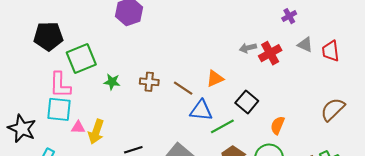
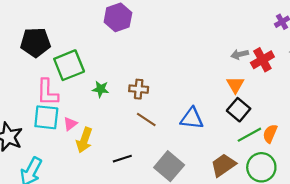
orange triangle: (215, 79) -> (235, 85), moved, turned -36
brown line: (183, 88) -> (146, 119), moved
green line: (222, 126) -> (249, 135), moved
pink triangle: (78, 127) -> (70, 124), moved, turned -40

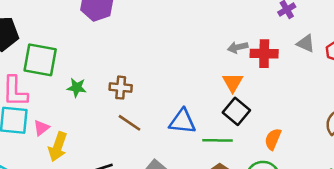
red cross: (262, 60) -> (264, 54), turned 30
green square: (69, 65) -> (40, 60), turned 32
green line: (249, 135) -> (218, 140), moved, turned 30

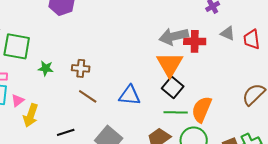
gray arrow: (238, 47) -> (174, 36), size x1.8
orange triangle: (233, 82) -> (170, 64), size x1.6
orange semicircle: (273, 139) -> (202, 109), size x1.5
green line: (218, 140) -> (176, 112), moved

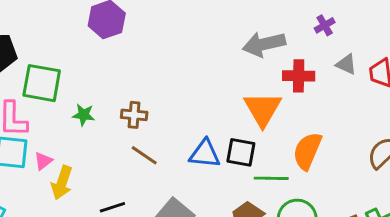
gray arrow: (174, 36) -> (264, 44), moved
black square: (173, 87) -> (241, 152), moved, turned -30
orange semicircle: (202, 109) -> (307, 151), moved

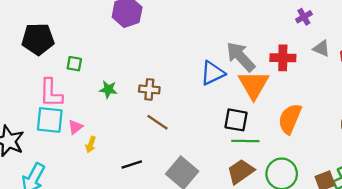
gray arrow: (264, 44) -> (241, 57), moved, turned 60
green square: (42, 83) -> (74, 64), size x0.5
blue triangle: (205, 154) -> (213, 73), moved, turned -32
green line: (271, 178) -> (245, 141), moved
yellow arrow: (62, 183) -> (91, 145), size x0.6

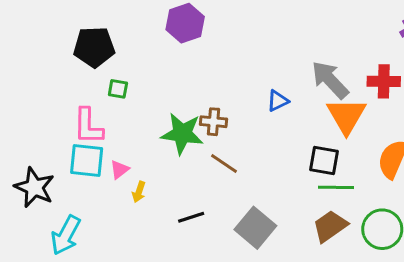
black pentagon: (38, 39) -> (94, 47), moved
blue triangle: (213, 73) -> (278, 101), moved, size x0.7
green star: (108, 89) -> (182, 134), moved, size x1.8

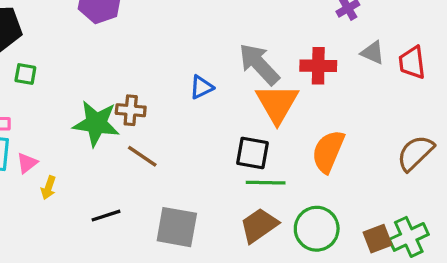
gray square: (255, 228) -> (177, 227), turned -30

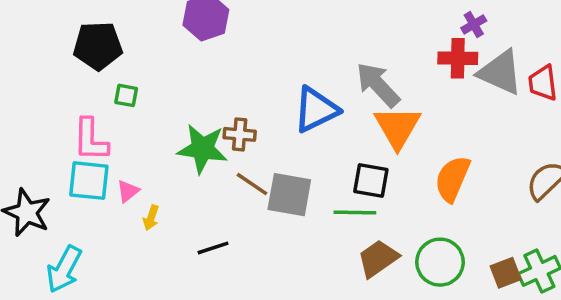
gray triangle: (373, 53) -> (500, 72), size x1.8
red cross: (318, 66) -> (458, 58), moved
blue triangle: (201, 87) -> (316, 110), size x1.8
green line: (266, 183) -> (355, 212), moved
gray square: (177, 227) -> (289, 195), moved

